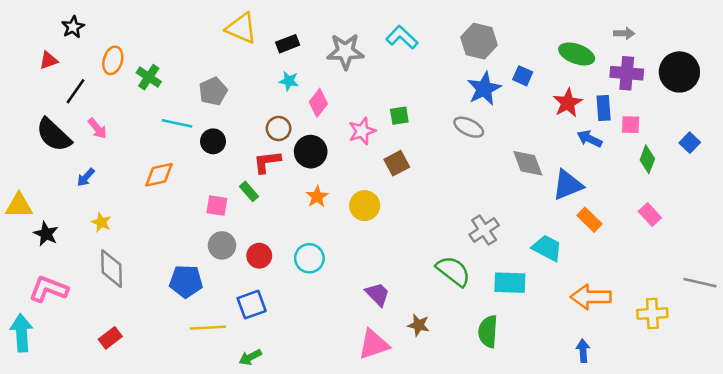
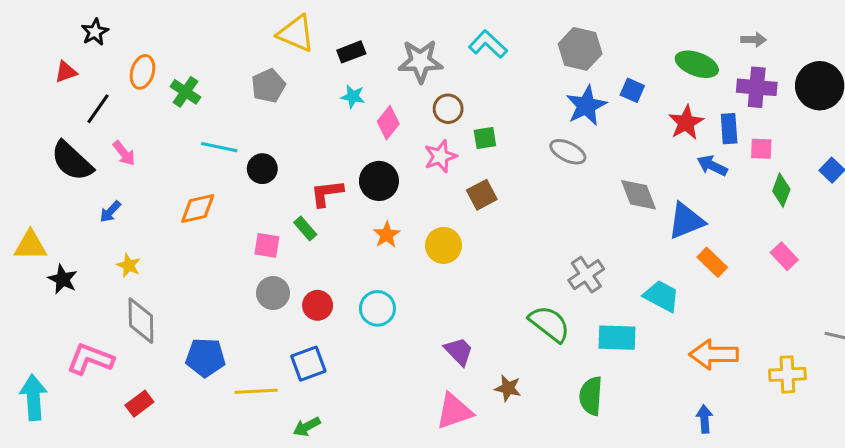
gray pentagon: (213, 91) -> (268, 86), moved
brown circle: (279, 128) -> (448, 109), moved
blue pentagon: (186, 281) -> (205, 358), moved
pink L-shape: (49, 289) -> (90, 359), moved

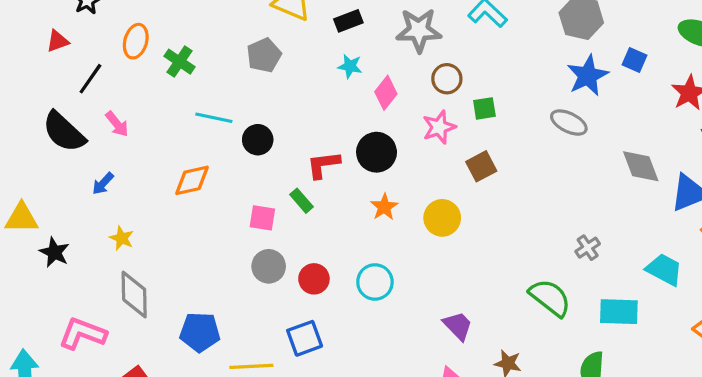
gray cross: (586, 275) -> (588, 248), size x0.7

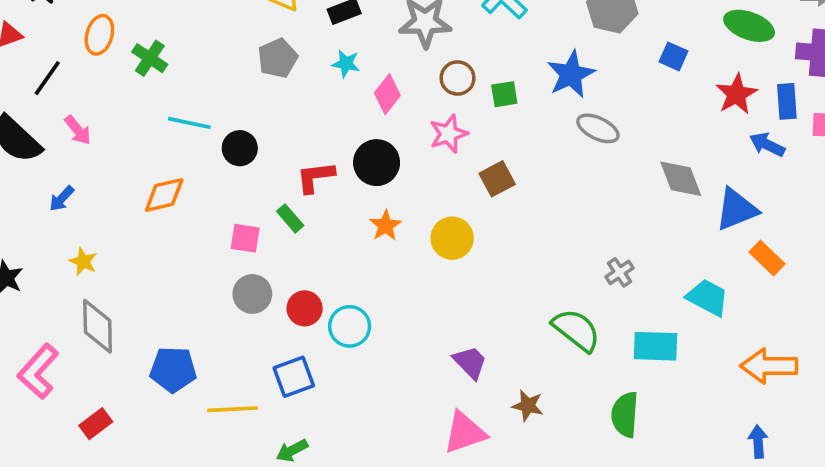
gray pentagon: (264, 55) -> (278, 58), moved
blue star: (588, 76) -> (571, 74), moved
green square: (484, 108) -> (504, 94), moved
cyan circle: (375, 282) -> (350, 326), moved
pink L-shape: (83, 334) -> (38, 371), turned -69

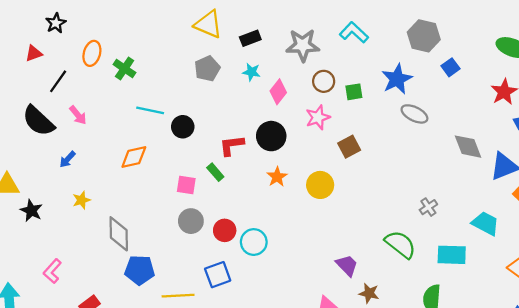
blue square: (673, 56) -> (451, 67), moved, turned 30
yellow star: (83, 262) -> (81, 200), turned 30
gray diamond: (98, 326) -> (119, 234), moved
purple trapezoid: (470, 362) -> (347, 265), moved
pink L-shape: (38, 371) -> (52, 271), size x0.7

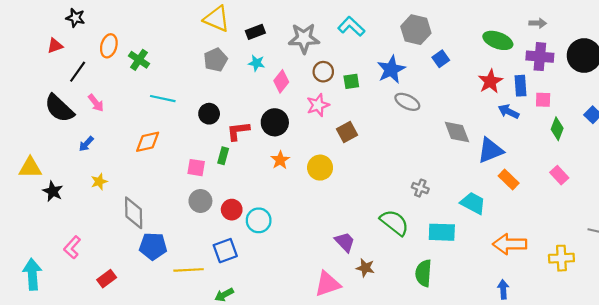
black star: (56, 23) -> (75, 18), turned -30
black circle: (183, 127) -> (209, 114), moved
green rectangle: (215, 172) -> (223, 156), turned 56
gray cross: (428, 207) -> (420, 188), turned -35

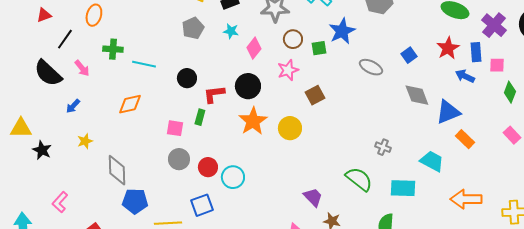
purple cross: (540, 57) -> (494, 25), turned 35
blue square: (441, 59) -> (409, 55), moved
green cross: (139, 60) -> (113, 49), moved, turned -30
blue star: (391, 70) -> (342, 31), moved
orange star: (280, 160) -> (253, 121), size x1.6

